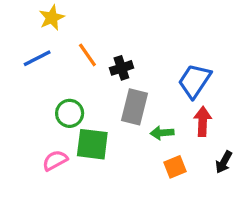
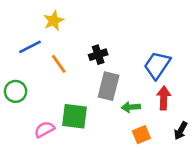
yellow star: (52, 18) -> (54, 21), moved
orange line: (87, 55) -> (59, 64), moved
green circle: (70, 113) -> (16, 91), moved

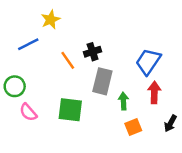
orange line: (59, 64) -> (68, 60), moved
green arrow: (131, 107) -> (123, 101), turned 91
pink semicircle: (44, 129) -> (28, 112), moved, turned -102

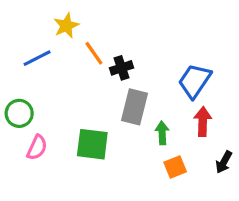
orange line: (68, 60) -> (94, 53), moved
pink semicircle: (28, 112) -> (37, 147), turned -114

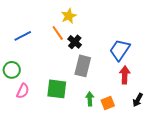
yellow star: (66, 26) -> (69, 16), moved
black cross: (121, 68) -> (75, 42), turned -32
green arrow: (162, 133) -> (90, 99), moved

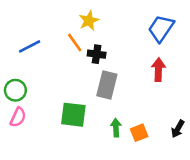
black cross: (75, 42) -> (97, 54), turned -32
blue trapezoid: (120, 50) -> (161, 28), moved
red arrow: (125, 75) -> (158, 70), moved
pink semicircle: (23, 91) -> (18, 117), moved

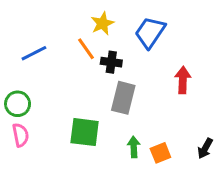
blue trapezoid: (161, 28) -> (150, 32), moved
pink semicircle: (18, 117) -> (21, 135), turned -36

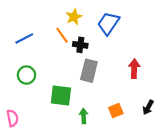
red arrow: (183, 80) -> (134, 69), moved
green circle: (18, 104) -> (26, 75), moved
pink semicircle: (21, 135) -> (12, 118), moved
green arrow: (134, 147) -> (84, 116), moved

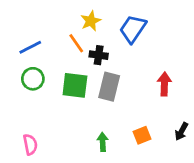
green circle: (26, 75) -> (33, 79), moved
green square: (61, 95) -> (75, 85), moved
pink semicircle: (12, 118) -> (30, 145), moved

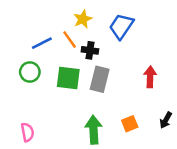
blue line: (30, 47) -> (42, 43), moved
green arrow: (103, 142) -> (94, 130), size x1.6

